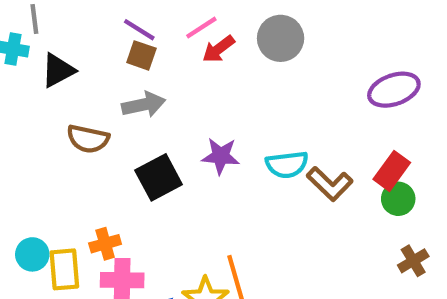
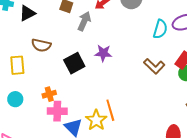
gray arrow: (144, 105) -> (84, 21), moved, turned -54
cyan semicircle: (287, 165) -> (160, 29), moved, turned -66
yellow rectangle: (64, 269) -> (17, 65), moved

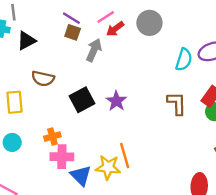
purple star: (103, 53) -> (116, 101), moved, turned 30
brown L-shape: (154, 66) -> (177, 103), turned -135
yellow star: (96, 120) -> (108, 167), turned -30

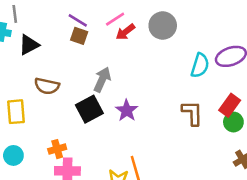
gray arrow: (94, 50) -> (102, 80), moved

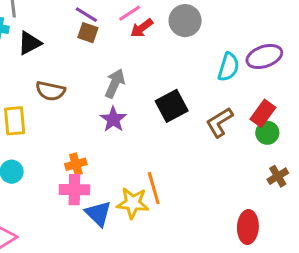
black square: (89, 109) -> (172, 106), moved
purple star: (127, 110) -> (113, 119), moved
brown L-shape: (192, 113) -> (219, 122), turned -120
orange cross: (57, 149) -> (76, 164), moved

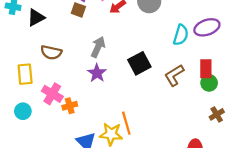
red rectangle: (263, 113) -> (206, 69), turned -36
pink cross: (74, 190) -> (52, 94), moved, turned 30

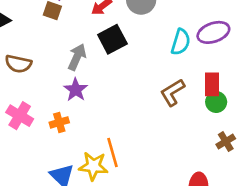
black square: (139, 63) -> (112, 39), moved
orange cross: (70, 106) -> (59, 122), moved

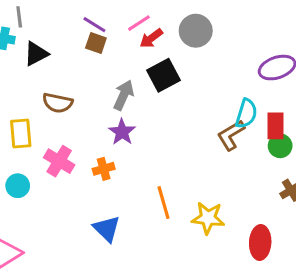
cyan semicircle: (181, 42) -> (246, 114), moved
yellow star: (93, 166) -> (208, 218), moved

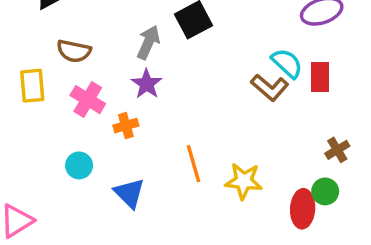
cyan semicircle: (246, 114) -> (287, 63), turned -64
brown L-shape: (231, 135) -> (270, 87), turned -108
green circle: (280, 146) -> (325, 191), moved
pink cross: (59, 161) -> (88, 100), moved
cyan circle: (18, 186) -> (79, 165), moved

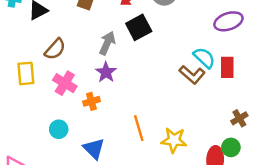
brown semicircle: (74, 51) -> (55, 49), turned -60

